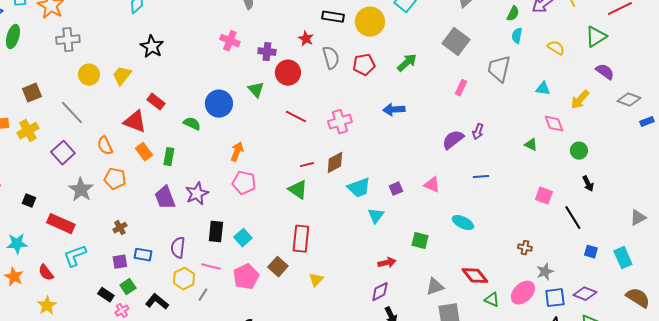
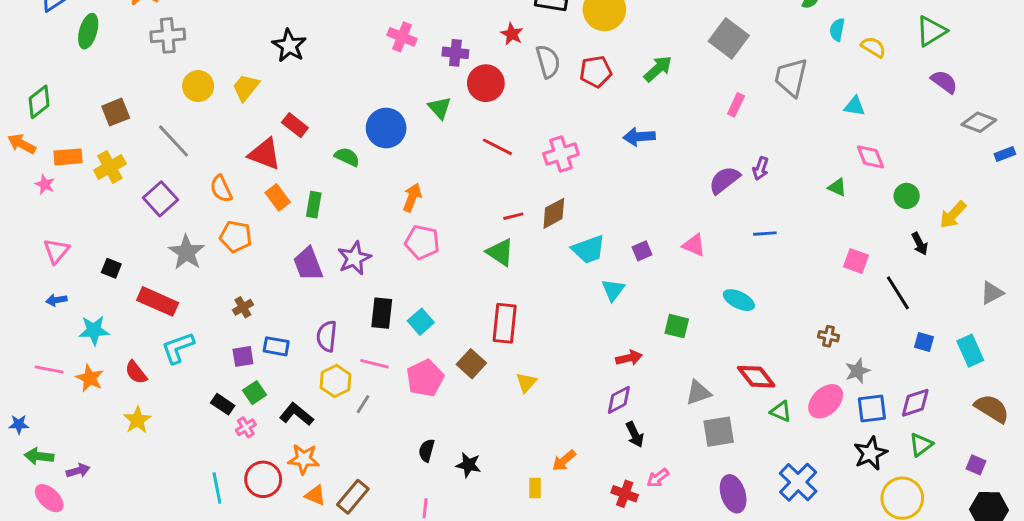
cyan semicircle: (517, 36) -> (837, 30), moved
yellow arrow: (580, 100) -> (953, 215), moved
purple diamond: (585, 294) -> (915, 403), turned -40

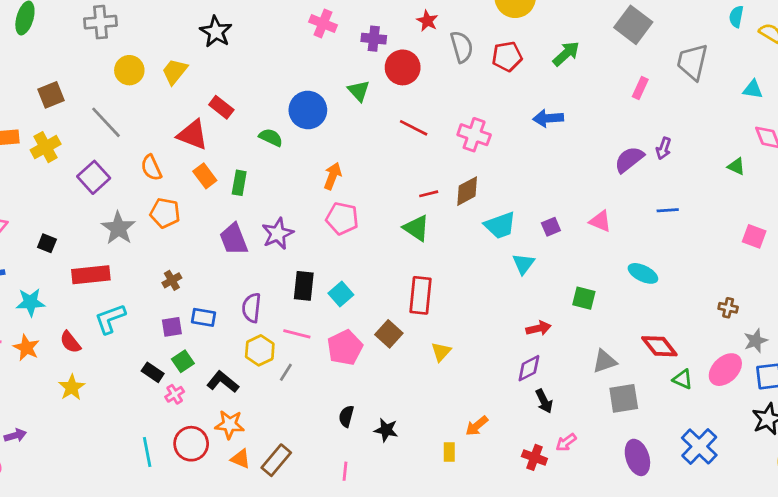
pink cross: (561, 154) -> (474, 135), turned 36
red rectangle: (158, 301) -> (91, 275), turned -30

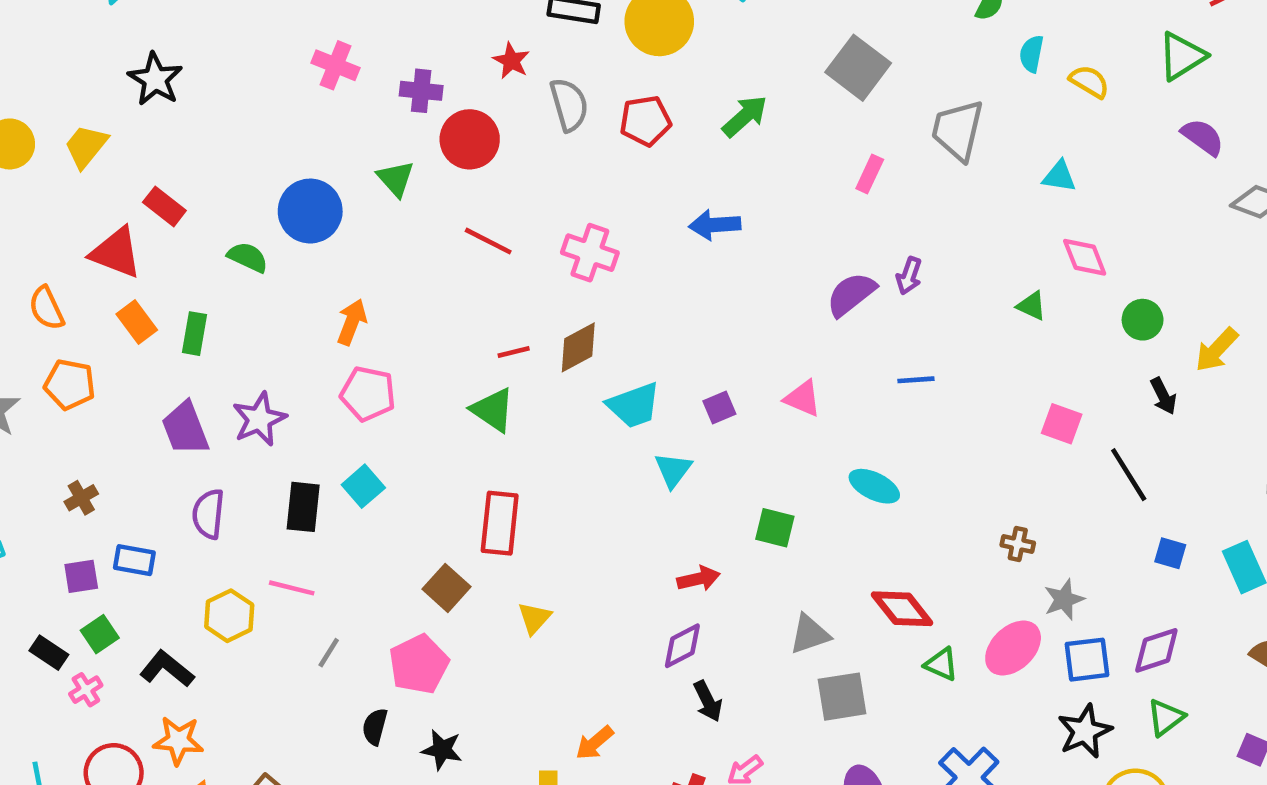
cyan square: (341, 294) -> (363, 486), moved
purple semicircle: (252, 308) -> (208, 514), moved
pink pentagon: (345, 348) -> (419, 664), moved
gray line: (286, 372) -> (329, 653), moved

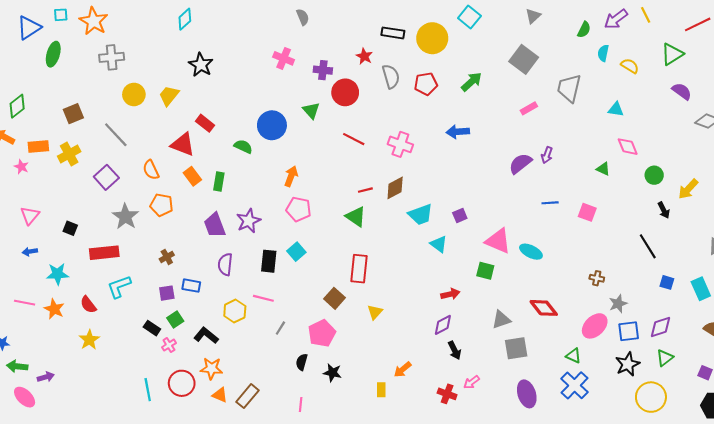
pink rectangle: (870, 174) -> (529, 108), turned 35
pink triangle: (803, 398) -> (498, 241), moved, size x1.5
pink square: (1062, 424) -> (587, 212), moved
cyan triangle: (673, 470) -> (439, 244), turned -30
green triangle: (941, 664) -> (573, 356), moved

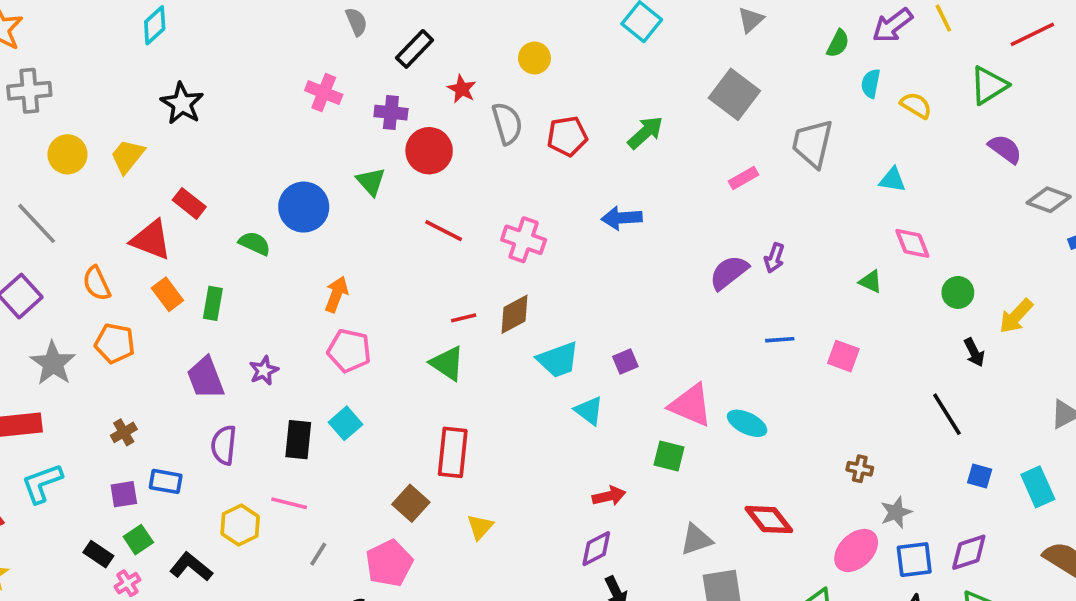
black rectangle: (393, 33) -> (415, 49), moved, turned -55
yellow circle: (432, 38) -> (534, 58), moved, size x0.6
purple star: (249, 221) -> (264, 371), size x0.7

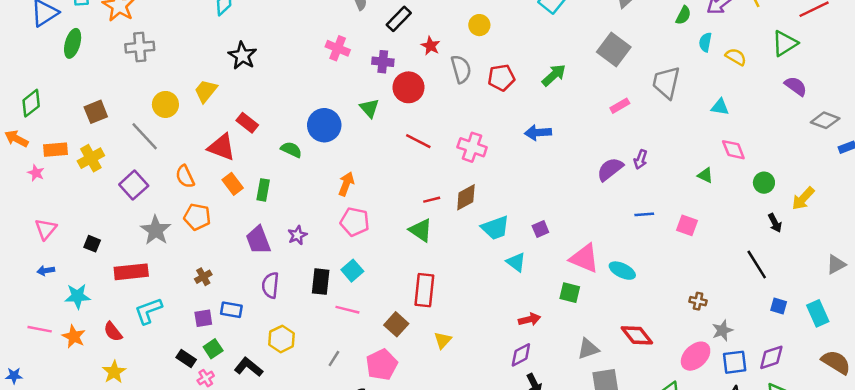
yellow circle: (67, 154) -> (165, 104), moved
pink line: (289, 503) -> (347, 310), moved

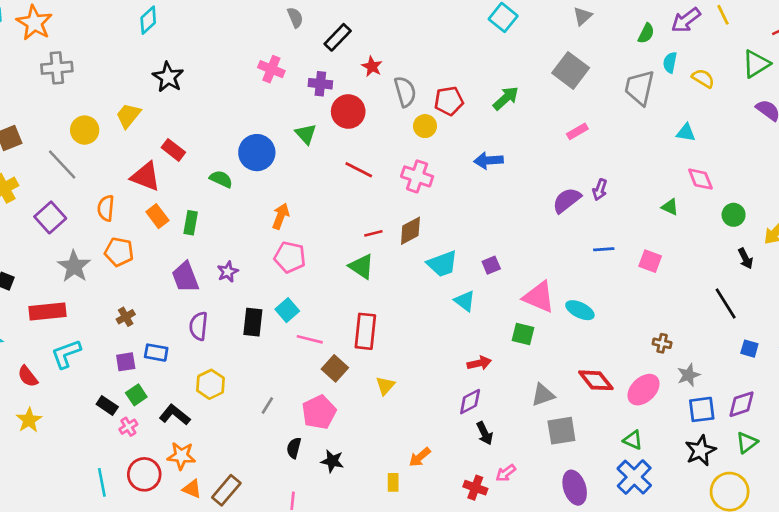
yellow circle: (479, 25) -> (425, 126), moved
gray trapezoid: (666, 82) -> (640, 88), moved
orange semicircle: (185, 177) -> (106, 208), turned 30
pink line: (347, 310) -> (310, 339), moved
pink ellipse: (696, 356) -> (644, 390), moved

